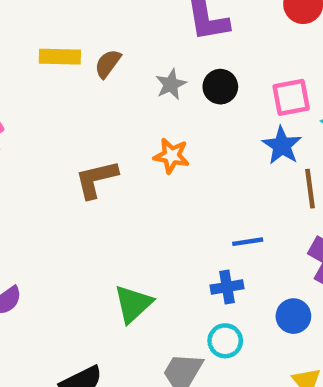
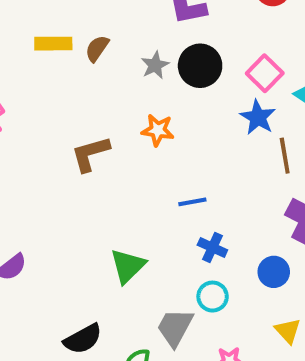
black circle: (220, 87) -> (200, 66), size x1.4
pink square: (291, 97) -> (265, 73), turned -33
blue line: (248, 242) -> (192, 202), moved
blue cross: (227, 287) -> (212, 248), turned 36

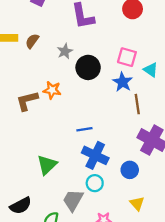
black circle: (200, 66) -> (88, 67), moved
pink square: (265, 73) -> (127, 57), turned -30
orange star: (158, 130) -> (52, 90), moved
blue cross: (212, 248) -> (95, 155), size x1.6

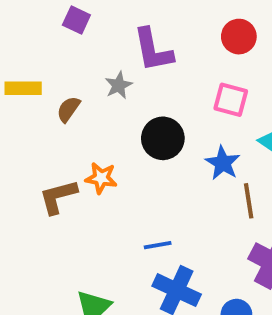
brown semicircle: (32, 41) -> (68, 109), moved
gray star: (65, 51) -> (119, 85), moved
pink square: (127, 57) -> (231, 100), moved

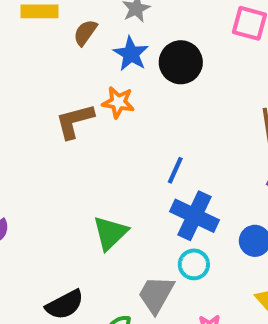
blue star: (223, 163) -> (131, 54), moved
blue line: (158, 245) -> (175, 170), turned -56

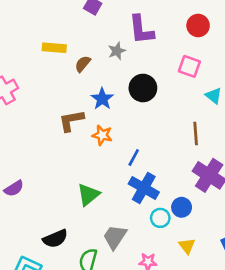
blue star: (131, 54) -> (102, 99), moved
orange star: (118, 102) -> (102, 135), moved
cyan circle: (194, 264) -> (160, 218), moved

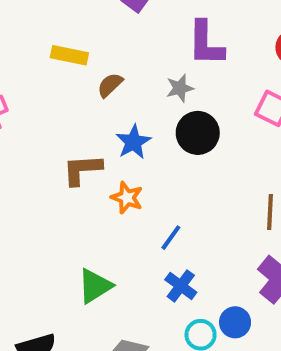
gray star: (117, 51) -> (180, 88), moved
blue cross: (144, 188) -> (181, 286), size x0.7

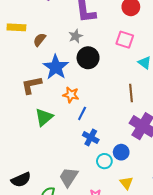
blue star: (133, 142) -> (56, 67), size x1.4
orange star: (127, 198) -> (71, 95), moved
green triangle: (95, 286) -> (44, 117), moved

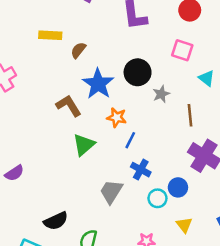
gray star: (76, 36) -> (161, 94), moved
brown L-shape: (32, 85) -> (69, 106), turned 70
gray trapezoid: (69, 177) -> (111, 191), moved

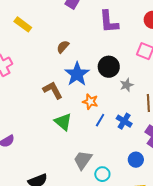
yellow rectangle: (50, 35) -> (23, 24), moved, turned 30
green triangle: (84, 145) -> (63, 122), turned -42
blue cross: (141, 170) -> (124, 121), moved
cyan circle: (157, 198) -> (102, 174), moved

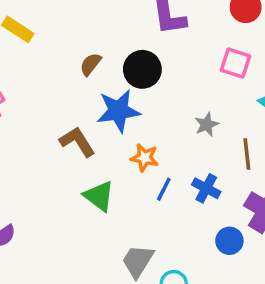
black circle: (109, 67) -> (142, 69), moved
blue star: (77, 74) -> (118, 111), turned 30
blue circle: (136, 160) -> (229, 241), moved

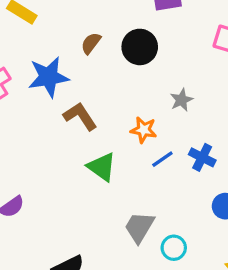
blue star: (118, 111) -> (48, 77), moved
gray star: (207, 125) -> (182, 100), moved
blue line: (164, 189) -> (162, 159), turned 30

